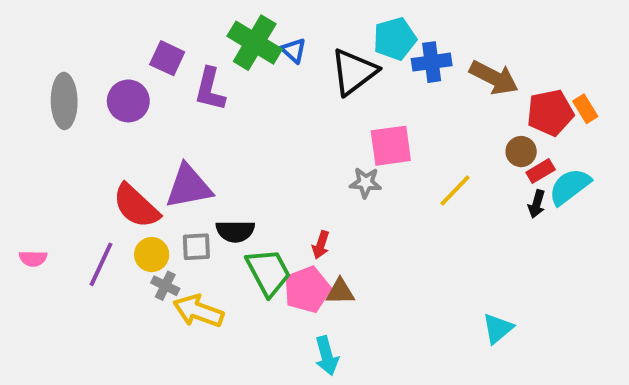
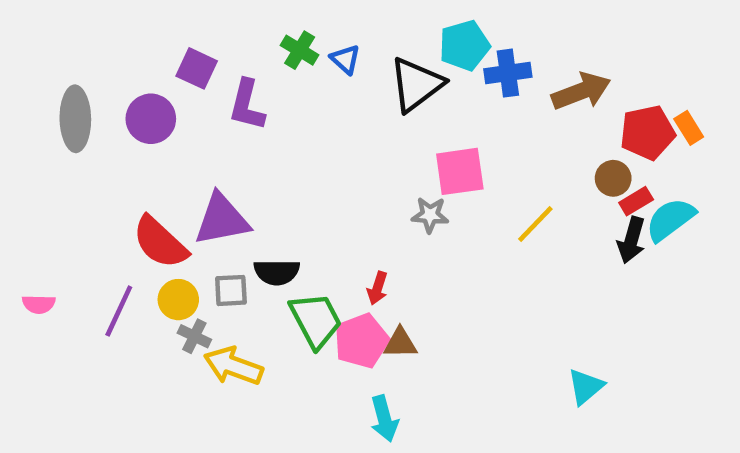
green cross: (255, 43) -> (300, 50), size x0.6
brown arrow: (494, 78) -> (581, 91), turned -48
black arrow: (537, 204) -> (631, 240), size x1.4

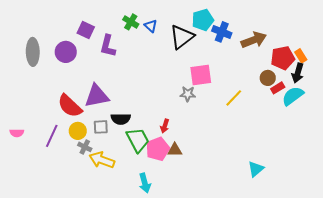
blue cross: (508, 73) -> (222, 32), turned 30
black arrow: (631, 240) -> (298, 73), moved
cyan arrow: (384, 419) -> (145, 183), moved

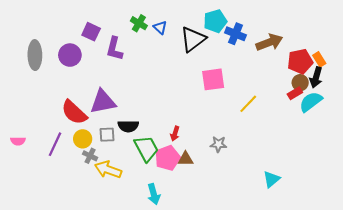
brown circle: (268, 78) -> (300, 83), moved
gray star: (188, 94) -> (218, 144), moved

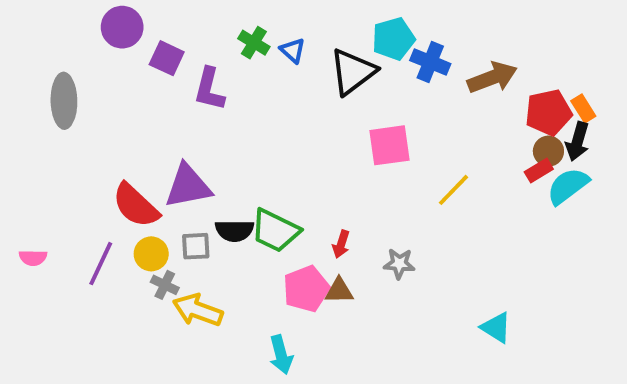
purple circle: (70, 55) -> (122, 27), moved
red arrow: (175, 134) -> (341, 244), moved
green trapezoid: (146, 148) -> (275, 231), moved, turned 144
cyan triangle: (271, 179) -> (496, 328), turned -48

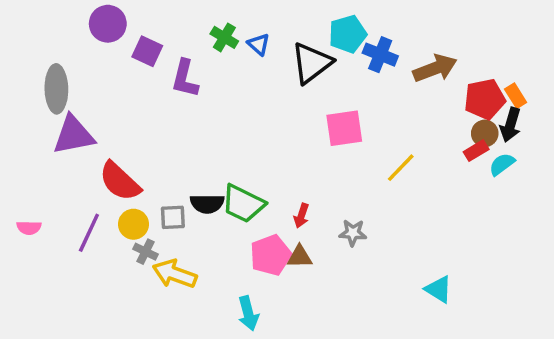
purple triangle: (188, 186) -> (74, 135), moved
cyan semicircle: (568, 186) -> (502, 164), size x0.7

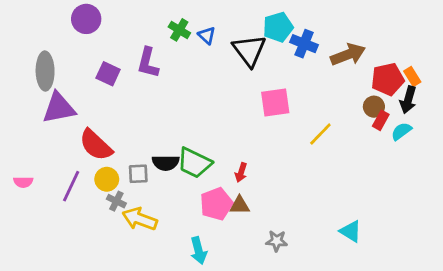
purple square: (147, 51) -> (108, 74), moved
black triangle: (312, 63) -> (249, 50), turned -30
brown circle: (485, 133) -> (374, 107), moved
red rectangle: (476, 151) -> (381, 120), turned -30
gray star: (353, 233) -> (277, 241), moved

